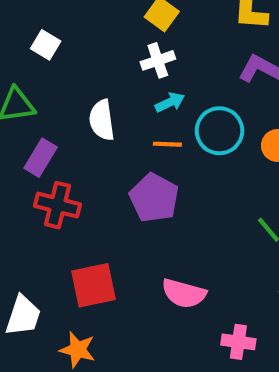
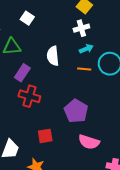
purple pentagon: (154, 198) -> (76, 111), moved
red square: (94, 285) -> (45, 136), size x0.7

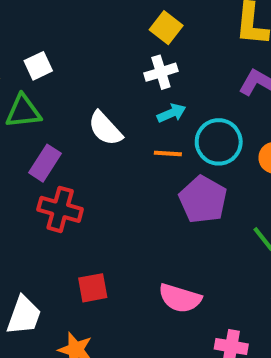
white square: (27, 18) -> (38, 66), moved, turned 32
white semicircle: (53, 56) -> (105, 128), turned -36
purple pentagon: (76, 111) -> (203, 200), moved

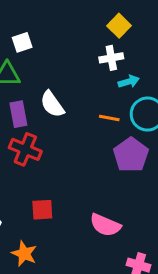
cyan arrow: (171, 113) -> (129, 82), moved
white semicircle: (105, 128) -> (52, 104), moved
purple rectangle: (45, 163) -> (18, 114), turned -50

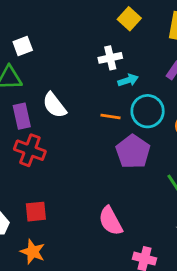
yellow square: (119, 26) -> (129, 19), moved
red square: (42, 210) -> (36, 212), moved
pink semicircle: (105, 225) -> (111, 221), turned 40

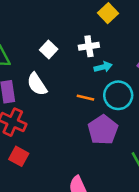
white square: (23, 46) -> (49, 49), moved, turned -30
red square: (36, 212) -> (19, 156), moved, turned 30

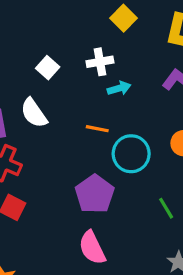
cyan circle: (118, 95) -> (131, 154), moved
purple pentagon: (103, 130) -> (95, 194), moved

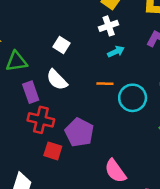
white cross: (100, 62) -> (109, 26), moved
purple pentagon: (95, 194) -> (79, 132), moved

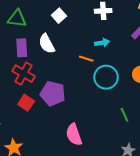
cyan arrow: (116, 52) -> (102, 43), moved
purple pentagon: (79, 132) -> (53, 93), turned -30

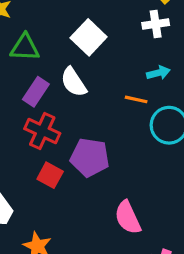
white square: (59, 16) -> (89, 37), size x1.5
purple rectangle: (22, 48) -> (36, 92), turned 42

